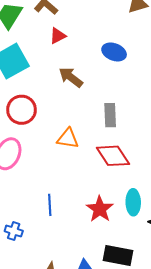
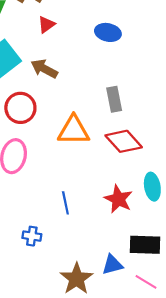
brown arrow: (71, 77) -> (44, 69), moved
orange triangle: (68, 138) -> (74, 130), size x1.4

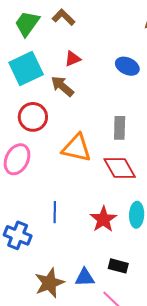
red triangle: (46, 25) -> (73, 59), moved
blue cross: (32, 236) -> (18, 235), size x1.5
black rectangle: (145, 245) -> (118, 266), size x0.7

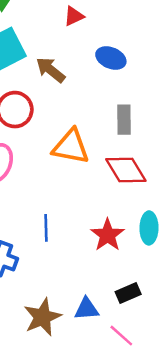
red triangle: (73, 59) -> (74, 16), moved
blue ellipse: (127, 66) -> (111, 58), moved
black rectangle: (118, 266) -> (128, 293), turned -36

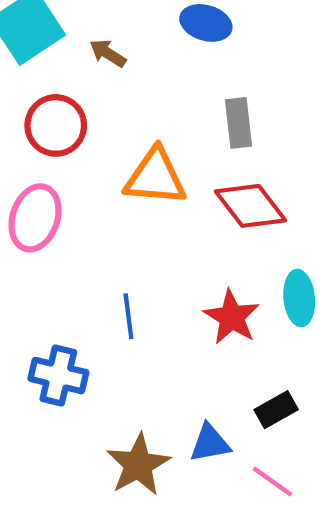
brown arrow: (50, 70) -> (108, 53), size x0.7

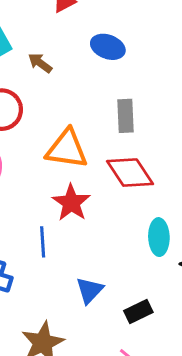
red star: (232, 317) -> (71, 203), moved
blue triangle: (210, 443) -> (89, 290), moved, turned -40

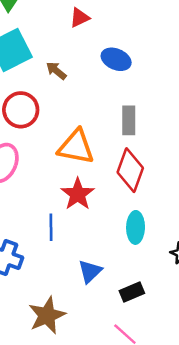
red diamond: (130, 173) -> (130, 170), turned 51
cyan ellipse: (159, 237) -> (136, 227), moved

